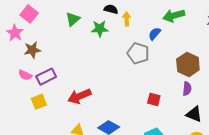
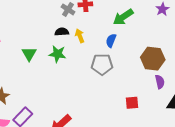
green star: (100, 29) -> (57, 54), turned 30

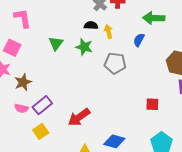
green arrow: (123, 17) -> (154, 18), turned 30
gray pentagon: (102, 64) -> (115, 63), moved

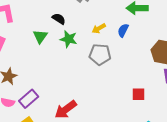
black semicircle: (91, 25) -> (59, 19), moved, turned 32
yellow arrow: (108, 32) -> (99, 28), moved, turned -104

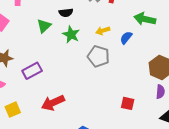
black semicircle: (59, 19) -> (66, 13), turned 128
purple rectangle: (29, 99) -> (32, 71), moved

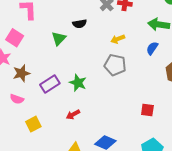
green star: (71, 35) -> (78, 83), moved
blue semicircle: (126, 38) -> (152, 48), moved
red arrow: (53, 103) -> (73, 114), size x0.6

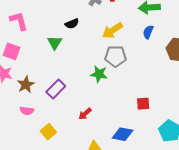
yellow arrow: (118, 39) -> (112, 31), size x1.5
green star: (78, 83) -> (99, 74), moved
red square: (147, 110) -> (143, 104), moved

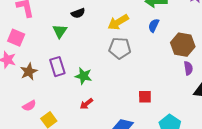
green star: (99, 74) -> (83, 76), moved
purple rectangle: (56, 89) -> (57, 67), moved, turned -66
pink semicircle: (27, 111) -> (29, 106), moved, turned -40

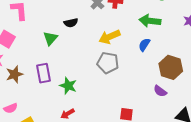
purple semicircle: (188, 68) -> (160, 91), moved, turned 128

